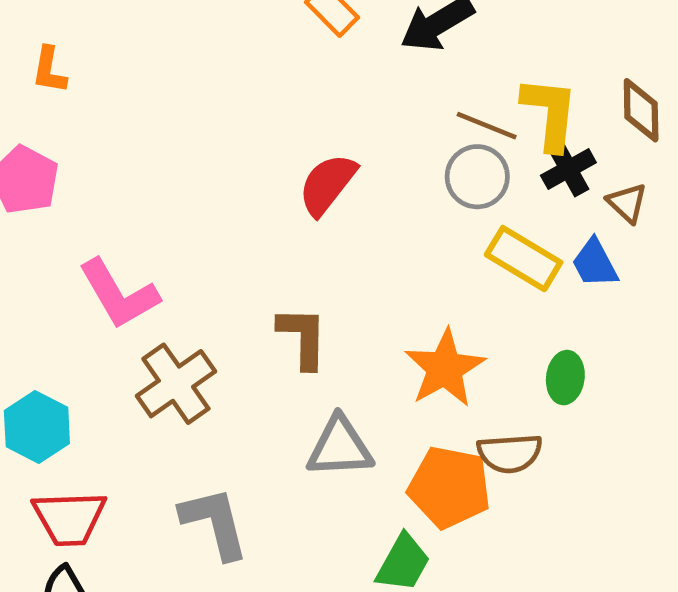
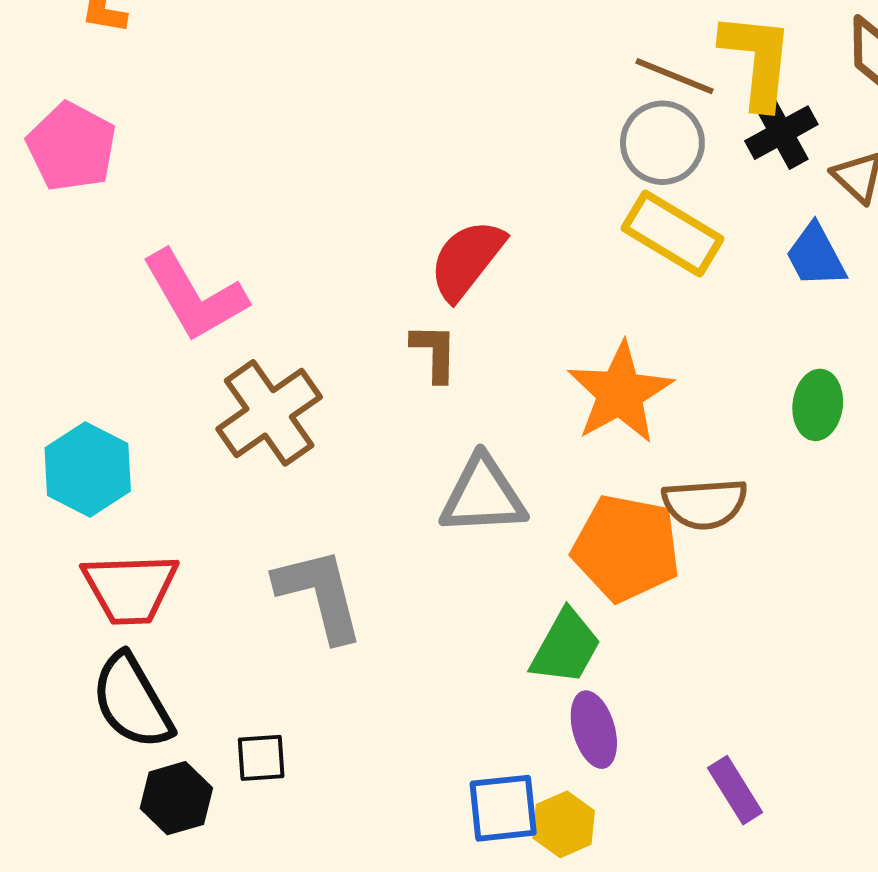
red semicircle: (327, 184) -> (467, 260), moved
yellow rectangle: (524, 259) -> (672, 233), moved
brown L-shape: (303, 337) -> (435, 352), size x0.7
green ellipse: (565, 378) -> (818, 405), moved

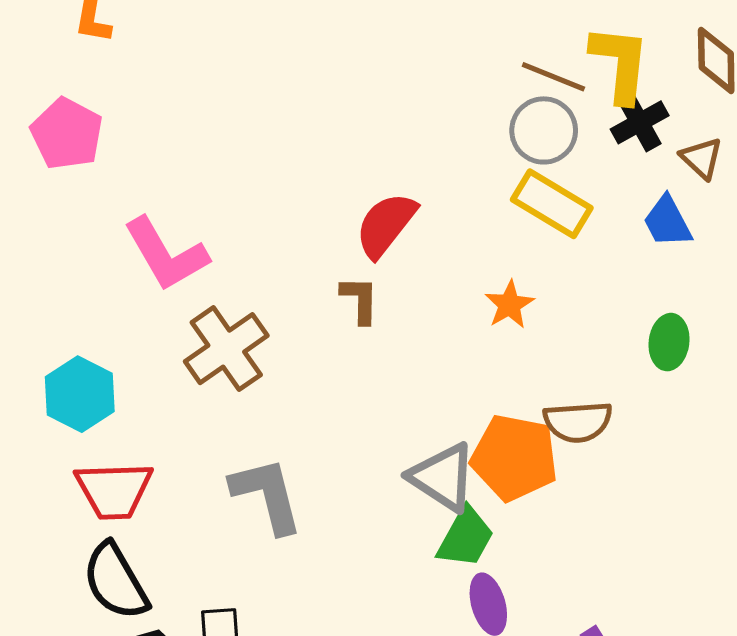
orange star: (620, 393) -> (509, 305), moved, size x0.6
gray triangle: (483, 496) -> (443, 477), moved, turned 36

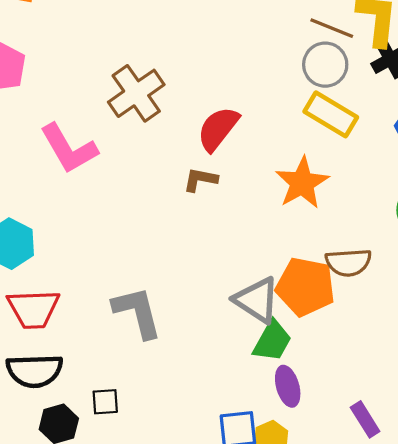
brown L-shape: (360, 300) -> (200, 180), turned -80
orange star: (509, 305) -> (302, 183), size x1.6
brown cross: (226, 349) -> (136, 93), moved
black semicircle: (116, 581) -> (35, 371), turned -62

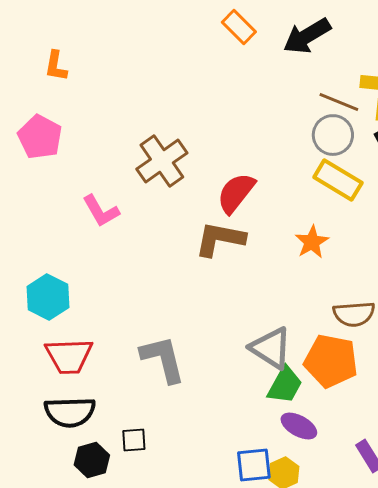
pink L-shape: (69, 149) -> (101, 211), size x0.7
brown L-shape: (200, 180) -> (220, 239), size x1.6
orange star: (302, 183) -> (312, 242), size x0.7
orange pentagon: (305, 287) -> (331, 361), moved
purple ellipse: (288, 386) -> (299, 426), turned -45

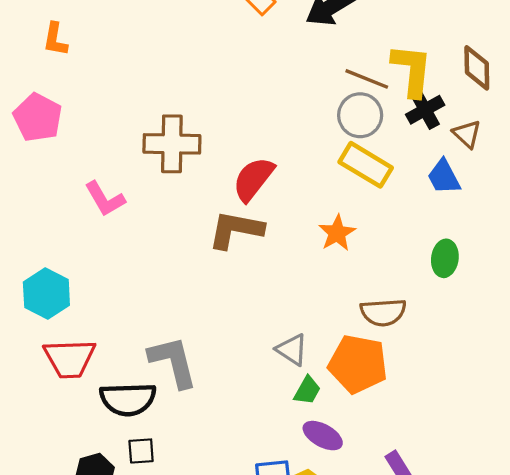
brown cross: (162, 161) -> (172, 144), turned 36
gray triangle: (271, 348) -> (292, 350), size x0.7
green trapezoid: (285, 385) -> (307, 390), size x0.7
black semicircle: (70, 412) -> (128, 399), moved

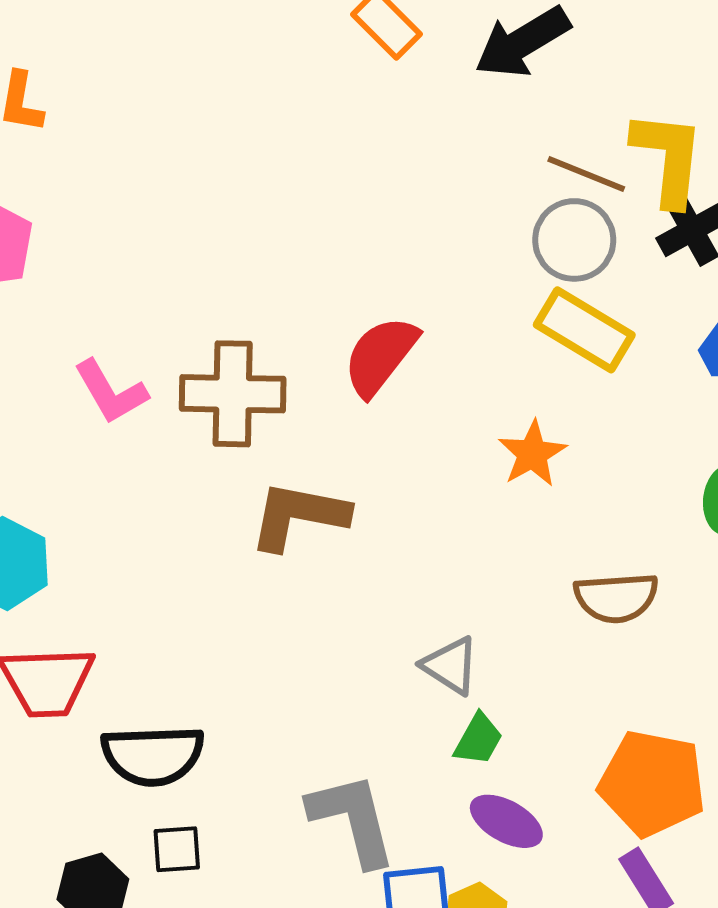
brown cross: (172, 144) -> (233, 394), moved
brown L-shape: (236, 230) -> (299, 516), moved
gray L-shape: (173, 362) -> (353, 819), moved
orange pentagon: (358, 364) -> (652, 783), moved

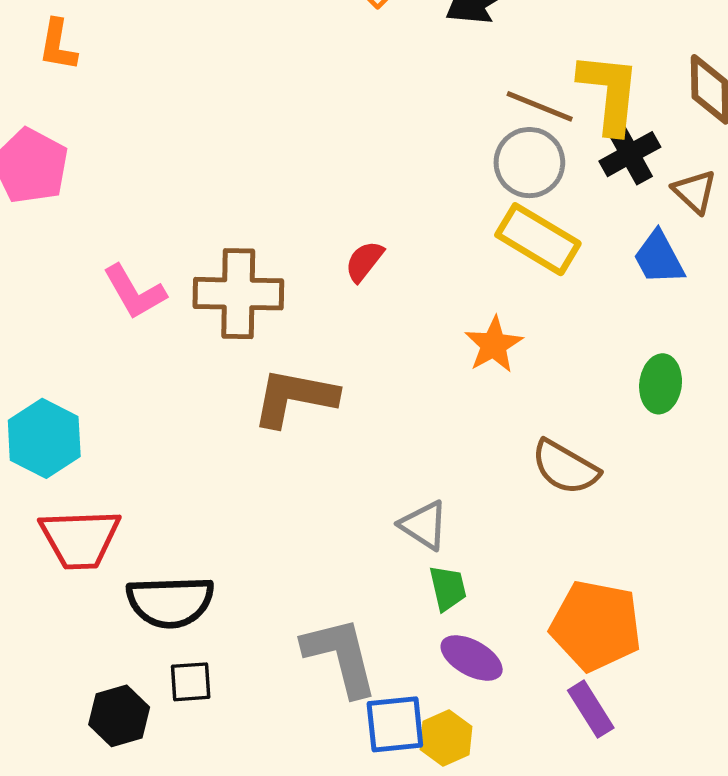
red semicircle: (380, 356) -> (364, 261), size x0.6
brown semicircle: (616, 598) -> (565, 467), turned 34
green trapezoid: (478, 739) -> (448, 588), turned -42

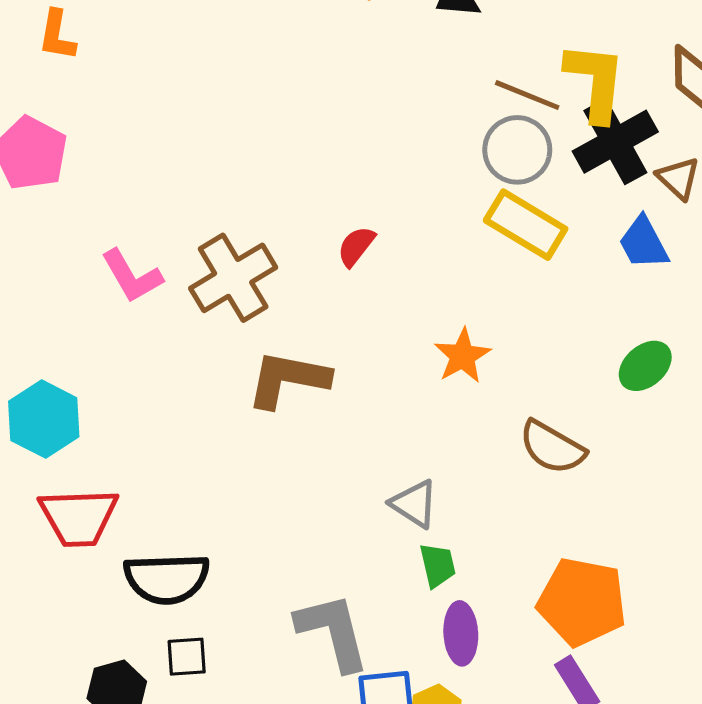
black cross: (630, 154) -> (615, 142), size x1.4
brown cross: (238, 294) -> (233, 278), turned -32
orange star: (494, 345) -> (462, 356), moved
green ellipse: (661, 384) -> (645, 366), turned 42
purple ellipse: (472, 658) -> (461, 633), turned 58

